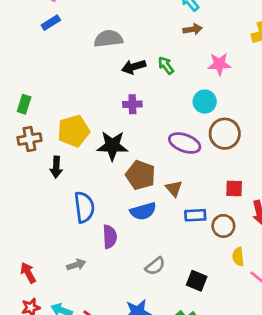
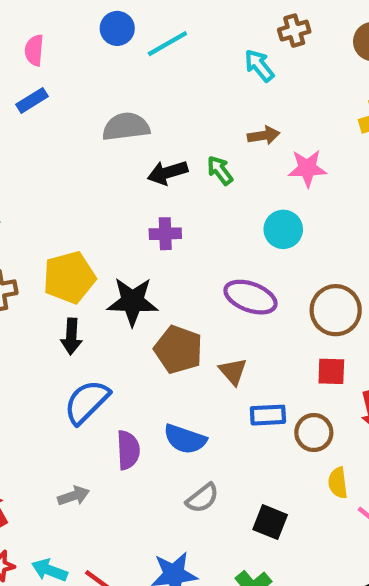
brown arrow: (193, 29) -> (264, 135), moved
brown circle: (225, 134) -> (336, 310), moved
black arrow: (56, 167) -> (71, 336), moved
blue semicircle: (84, 207) -> (87, 402), turned -128
blue semicircle: (143, 211) -> (185, 439), moved, turned 35

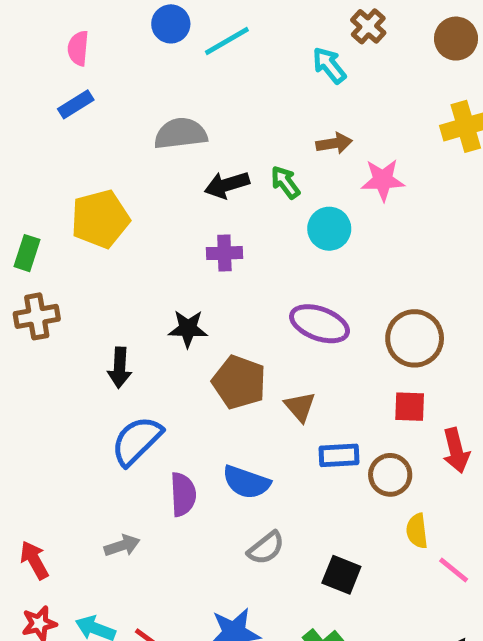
brown cross: (294, 31) -> (368, 26), turned -32
cyan circle: (283, 229) -> (329, 229), moved
yellow pentagon: (69, 277) -> (100, 219), moved
black star: (133, 301) -> (188, 329), size x0.7

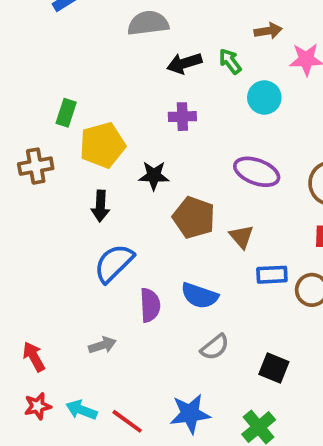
yellow pentagon: (100, 219) -> (102, 145), moved
green rectangle: (27, 253) -> (66, 113), moved

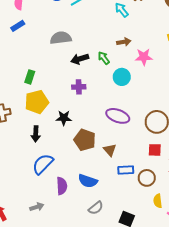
green rectangle: (66, 113) -> (30, 77), moved

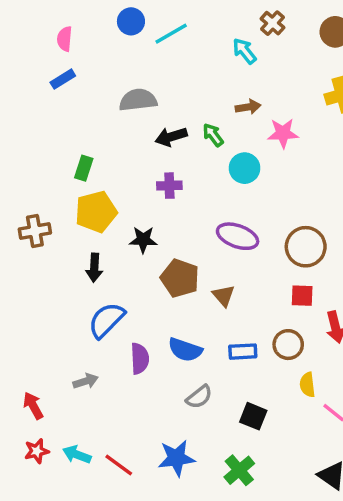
blue rectangle: (126, 170) -> (243, 352), moved
gray arrow: (37, 207) -> (86, 381), moved

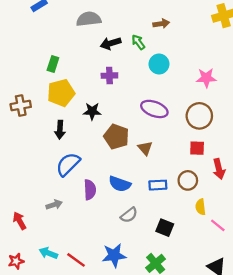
pink star: (283, 133) -> (206, 78), moved
red star: (37, 451) -> (16, 261), moved

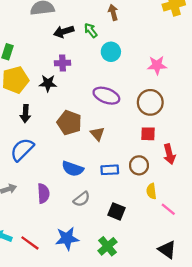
brown arrow: (161, 24) -> (113, 12), turned -96
black star: (92, 111) -> (48, 83), moved
black arrow: (60, 130) -> (25, 114), moved
purple semicircle: (90, 190) -> (43, 193), moved

